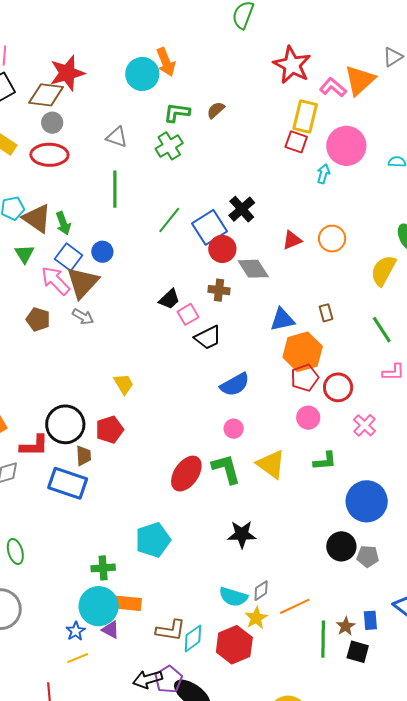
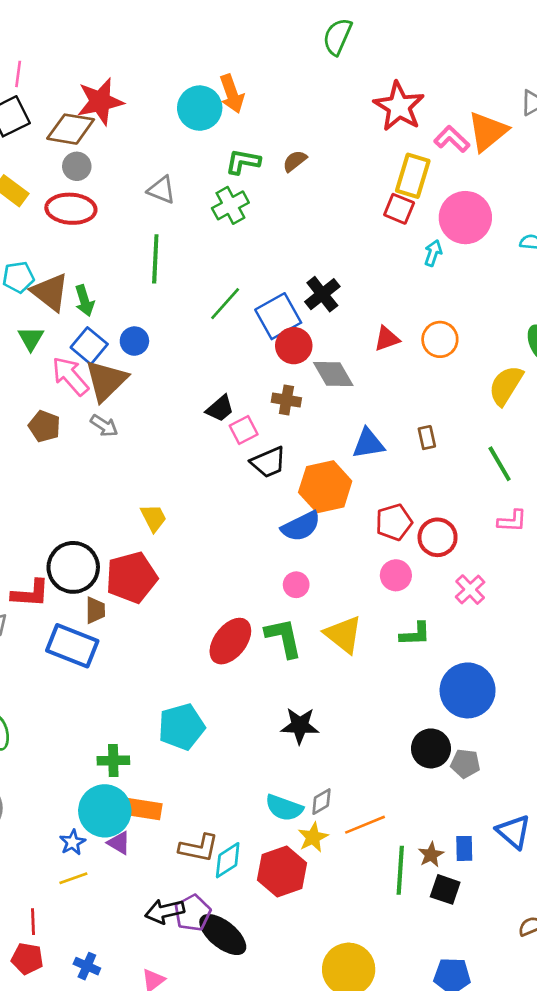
orange hexagon: (303, 352) -> (325, 487), moved
red pentagon: (110, 430) -> (132, 577), size x1.4

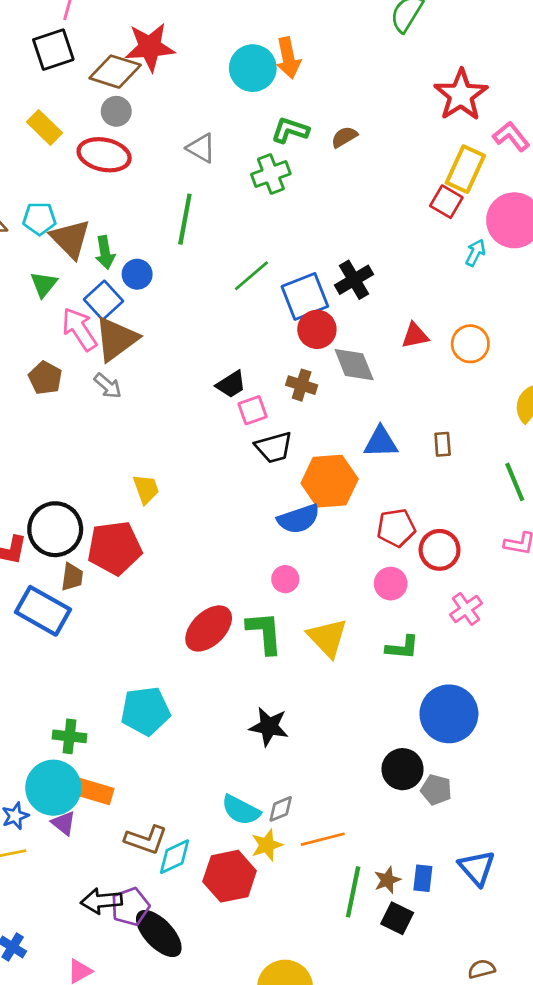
blue circle: (134, 341) -> (137, 274), moved

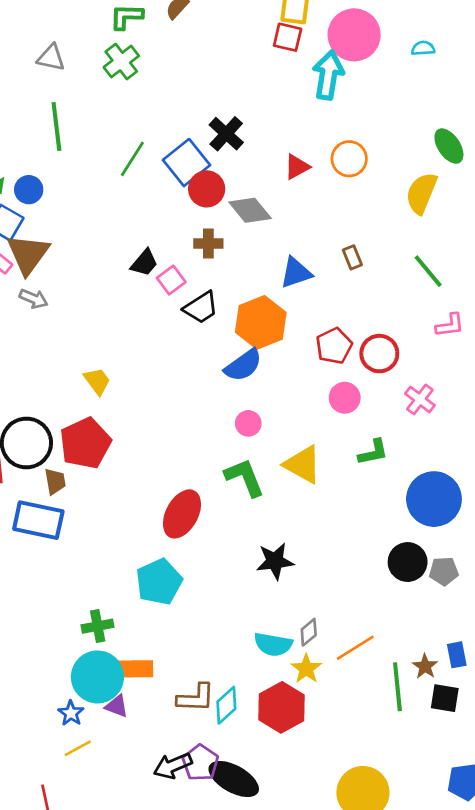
cyan arrow: (475, 253) -> (328, 75), size x1.8
red ellipse: (209, 628) -> (182, 514), moved

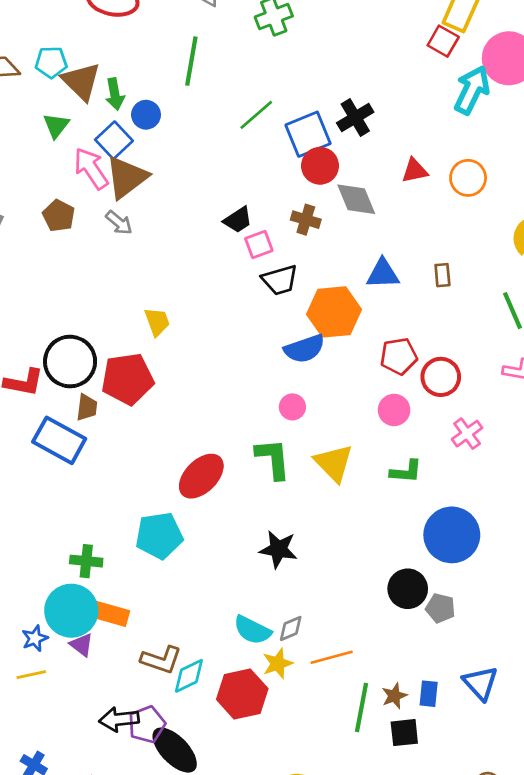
black square: (445, 698) -> (404, 733), turned -32

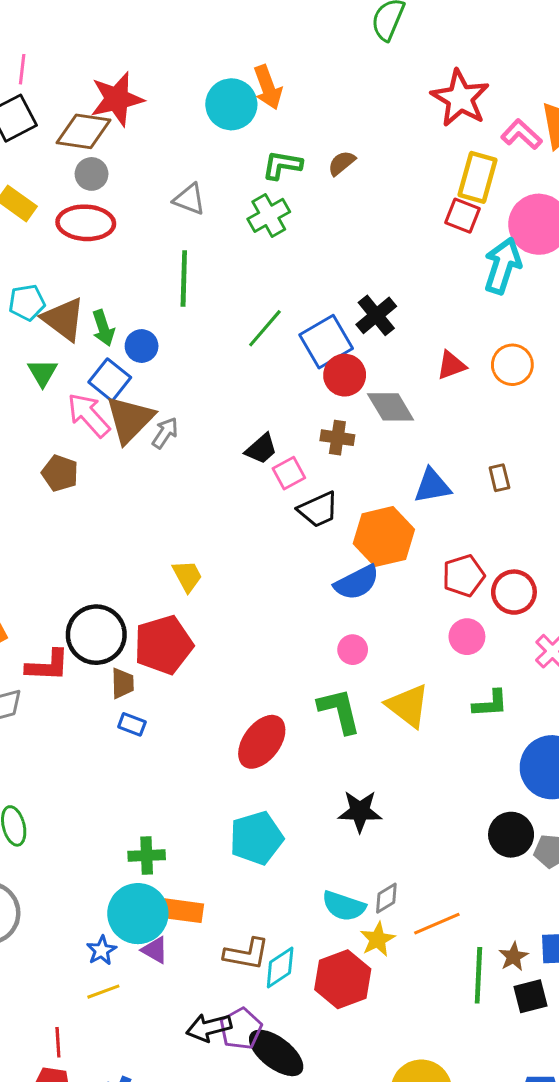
gray arrow: (119, 223) -> (165, 433), moved, turned -88
blue rectangle: (59, 440) -> (132, 724), moved, size x0.5
cyan pentagon: (159, 536) -> (256, 838), moved

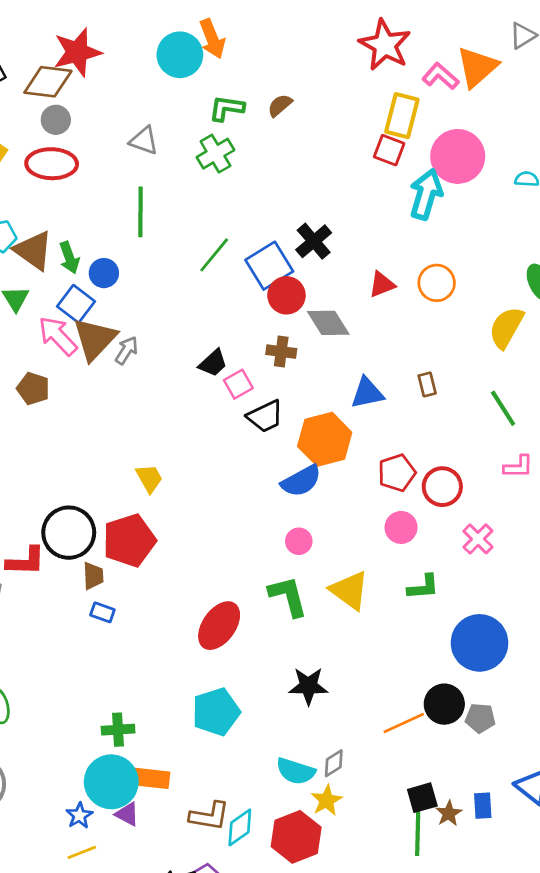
orange line: (437, 924) -> (404, 723), moved
black square: (531, 996) -> (422, 798), moved

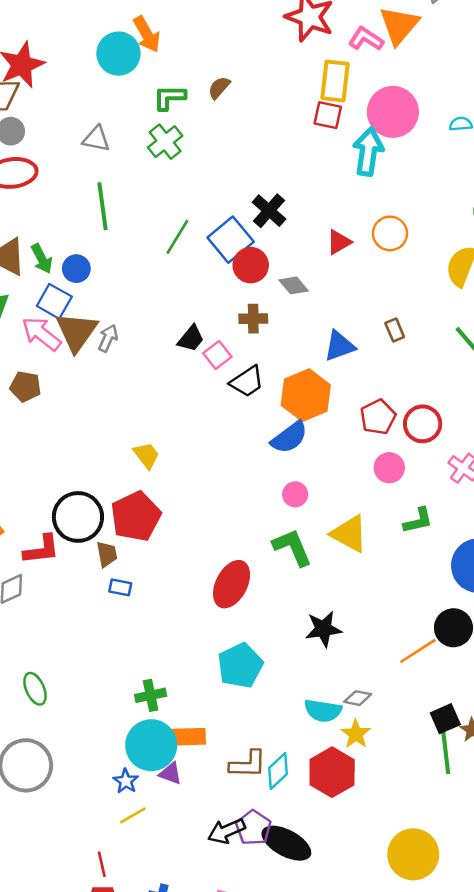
gray diamond: (328, 323) -> (294, 285), size x0.7
gray diamond: (334, 763) -> (358, 698), turned 52

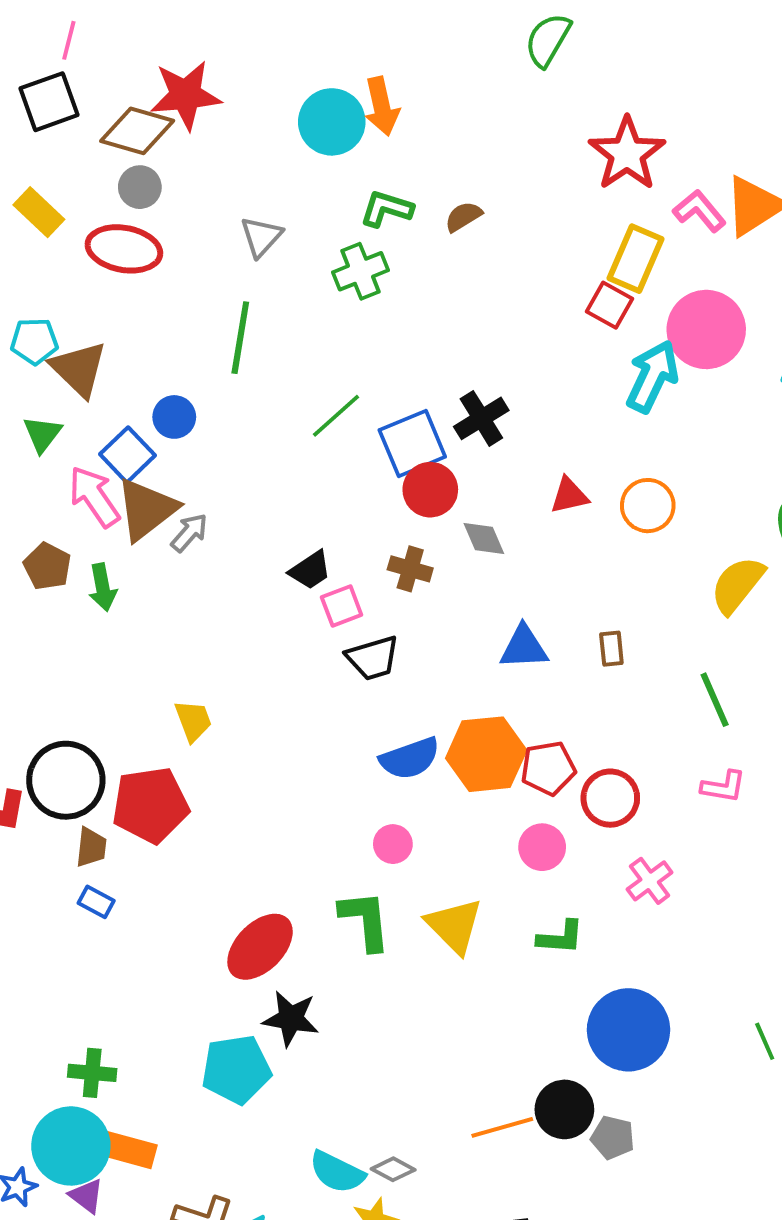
gray triangle: (96, 139) -> (261, 237), turned 44
green arrow: (42, 259) -> (103, 587), moved
orange hexagon: (306, 395) -> (486, 754), moved
black star: (323, 629) -> (291, 1018), moved

